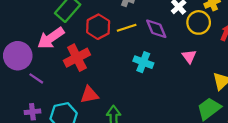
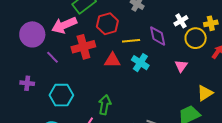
yellow line: (127, 28) -> (131, 41), moved
purple line: (36, 78) -> (52, 57), moved
red triangle: (89, 95) -> (112, 60), moved
purple cross: (32, 112) -> (27, 83), moved

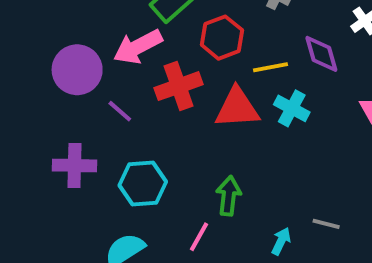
red triangle: (112, 60) -> (237, 108), size x1.4
purple cross: (27, 83) -> (74, 165), size x1.5

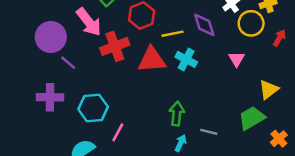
pink arrow: (138, 47) -> (89, 22), turned -100
purple line: (120, 111) -> (68, 63), moved
green arrow: (229, 196) -> (177, 114), moved
pink line: (199, 237) -> (118, 132), moved

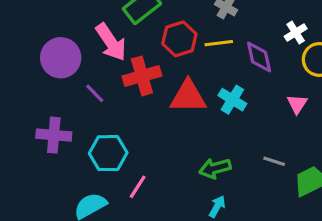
yellow line: (172, 34) -> (219, 43), moved
purple line: (68, 63) -> (95, 93), moved
green arrow: (177, 114) -> (215, 168), turned -115
gray line: (209, 132) -> (274, 161), moved

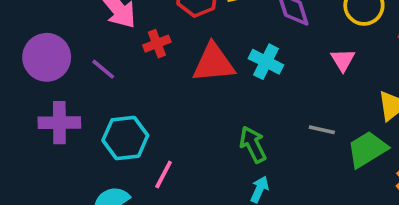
purple circle: (61, 58) -> (47, 57), moved
red cross: (142, 76) -> (157, 44), size x0.6
green arrow: (215, 168) -> (253, 144), turned 84

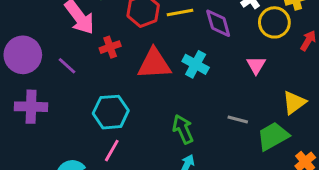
cyan hexagon: (125, 138) -> (111, 112), moved

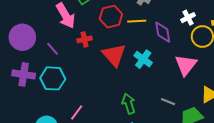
red triangle: (154, 64) -> (114, 55), turned 45
pink triangle: (256, 65) -> (186, 65), size x1.6
cyan hexagon: (111, 112) -> (53, 78), moved

